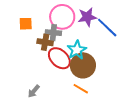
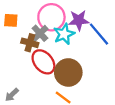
gray cross: (53, 33) -> (40, 33), turned 35
cyan star: (77, 50) -> (64, 34), moved

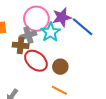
gray cross: (40, 33) -> (28, 35), turned 35
brown circle: (68, 72) -> (60, 67), size x0.6

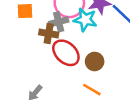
cyan star: (51, 32) -> (85, 20), turned -30

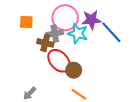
brown circle: (95, 61) -> (74, 70), moved

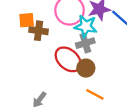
gray cross: (55, 33) -> (85, 43), moved
brown cross: (45, 43) -> (39, 31), moved

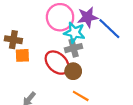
orange square: (27, 20) -> (22, 55), moved
brown cross: (39, 31) -> (13, 40), moved

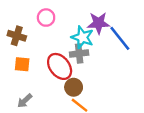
pink circle: (60, 17) -> (46, 18), moved, size x0.6
orange square: (22, 55) -> (22, 64), moved
brown circle: (73, 71) -> (74, 87), moved

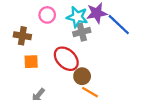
cyan star: (82, 37) -> (77, 17), moved
gray cross: (79, 54) -> (82, 32), moved

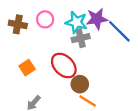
brown cross: (22, 36) -> (18, 24), moved
orange square: (31, 62) -> (27, 68), turned -32

